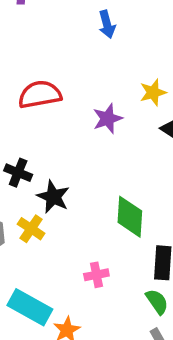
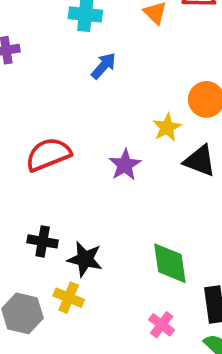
blue arrow: (107, 24) -> (104, 66), turned -112
pink cross: (96, 275) -> (162, 325), moved, turned -30

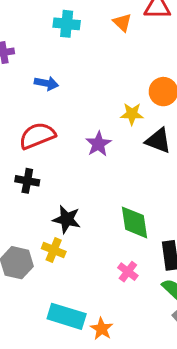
blue arrow: (104, 66) -> (46, 83), moved, turned 60
yellow star: (167, 127) -> (132, 114), turned 30
black cross: (43, 241) -> (27, 181), moved

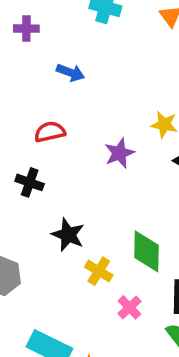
red semicircle: (37, 136) -> (50, 132), size x0.7
yellow cross: (54, 250) -> (99, 271), moved

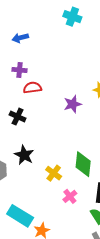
purple cross: (26, 29) -> (19, 70), moved
blue arrow: (70, 73) -> (20, 38), moved, turned 140
black star: (68, 235) -> (24, 155), moved

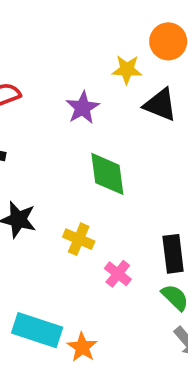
green diamond: (83, 164) -> (107, 174), moved

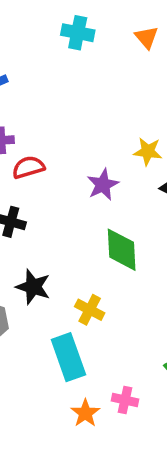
pink cross: (118, 274) -> (125, 400), moved, turned -30
cyan rectangle: (37, 330) -> (68, 357), moved, turned 48

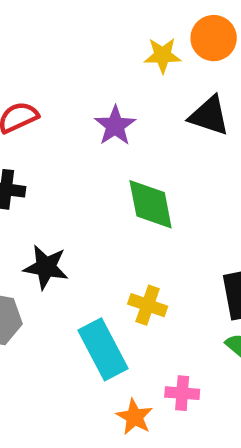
yellow star: (148, 152) -> (163, 55), moved
yellow cross: (90, 310) -> (148, 305), moved

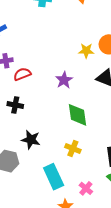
yellow cross: (148, 305) -> (73, 148), moved
pink cross: (182, 393) -> (86, 188), moved, turned 32

